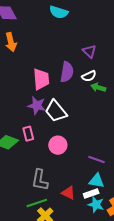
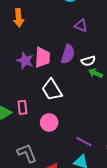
purple triangle: (89, 51) -> (81, 25), moved, turned -32
purple star: (37, 106) -> (25, 61), moved
gray L-shape: (40, 180) -> (27, 153), turned 140

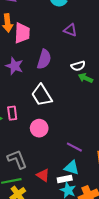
purple semicircle: (68, 54) -> (44, 59), moved
pink trapezoid: (42, 57) -> (22, 33), moved

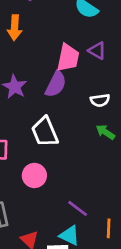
pink trapezoid: (22, 33) -> (68, 58), moved
green arrow: (85, 78) -> (105, 132), moved

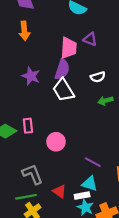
white trapezoid: (45, 132) -> (63, 90), moved
green arrow: (105, 132) -> (105, 101), turned -40

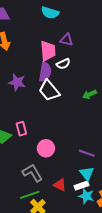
white semicircle: (98, 77) -> (63, 64), moved
pink circle: (56, 142) -> (46, 148), moved
cyan triangle: (90, 184) -> (87, 173), turned 42

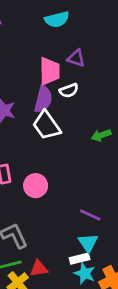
cyan semicircle: (50, 13) -> (57, 19), turned -36
pink circle: (46, 148) -> (36, 186), moved
red triangle: (60, 185) -> (39, 268), moved, turned -40

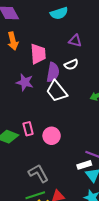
pink trapezoid: (50, 71) -> (38, 54), moved
white rectangle: (80, 259) -> (84, 165), moved

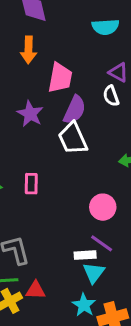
white semicircle: (71, 65) -> (111, 96), moved, turned 80
pink rectangle: (28, 129) -> (31, 184), moved
pink circle: (52, 136) -> (103, 207), moved

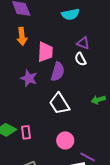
white trapezoid: (73, 138) -> (59, 104), moved
pink rectangle: (31, 184) -> (26, 132), moved
pink circle: (103, 207) -> (65, 140), moved

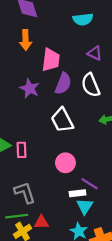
white semicircle: (80, 59) -> (91, 85), moved, size x1.5

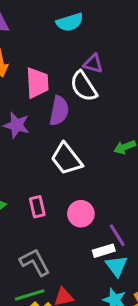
white semicircle: (91, 85) -> (84, 86), moved
pink rectangle: (21, 150) -> (37, 207), moved
purple line: (90, 184) -> (117, 235), turned 36

